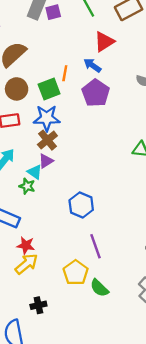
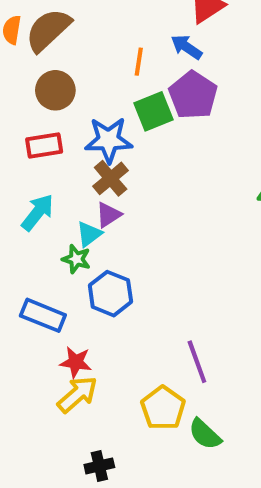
green square: (49, 89) -> (154, 111), moved
cyan triangle: (35, 172) -> (89, 234), turned 49
blue hexagon: (81, 205) -> (110, 294), moved

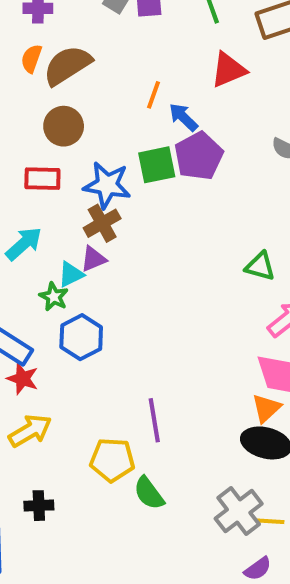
blue arrow: (187, 47) -> (183, 117), moved
orange line: (139, 62) -> (154, 95), moved
red star: (76, 362) -> (23, 379), moved
yellow pentagon: (163, 408) -> (112, 460), turned 30

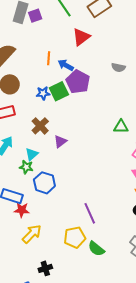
blue star: (107, 185) -> (43, 93), moved, size x0.6
purple triangle: (93, 259) -> (60, 141), moved

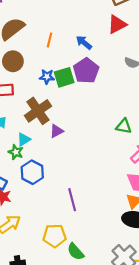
red triangle: (81, 37) -> (117, 24), moved
orange line: (49, 58) -> (49, 40), moved
blue arrow: (66, 65) -> (84, 43), moved
brown cross: (40, 126) -> (38, 111), size x1.4
purple line: (90, 213) -> (72, 200), moved

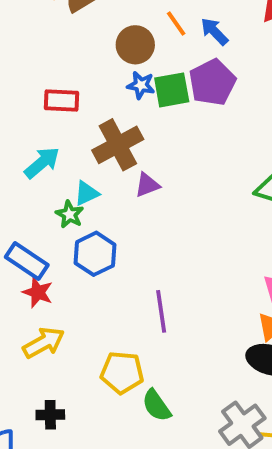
orange line: (49, 40) -> (176, 23), moved, turned -56
brown circle: (13, 61) -> (135, 45), moved

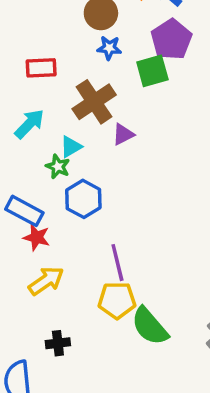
green square: (172, 90) -> (152, 71), moved
purple line: (161, 311) -> (117, 263), moved
green semicircle: (156, 406) -> (150, 326), size x1.4

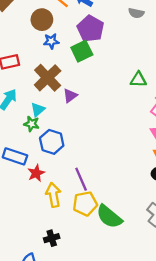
red star: (37, 237) -> (36, 173), moved, turned -30
yellow arrow: (46, 281) -> (53, 195), moved, turned -55

